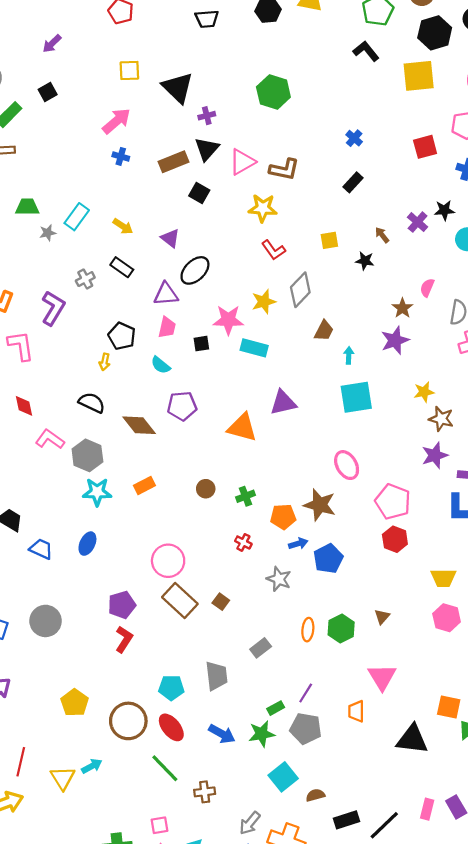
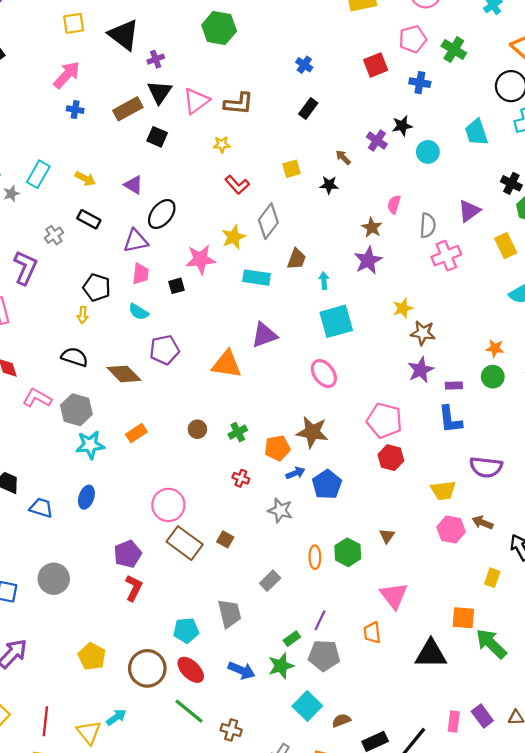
yellow star: (263, 208) -> (222, 144), size x0.6
cyan rectangle: (254, 348) -> (257, 278), moved
pink ellipse: (347, 465) -> (324, 374), moved
brown cross: (205, 792) -> (231, 730), turned 30

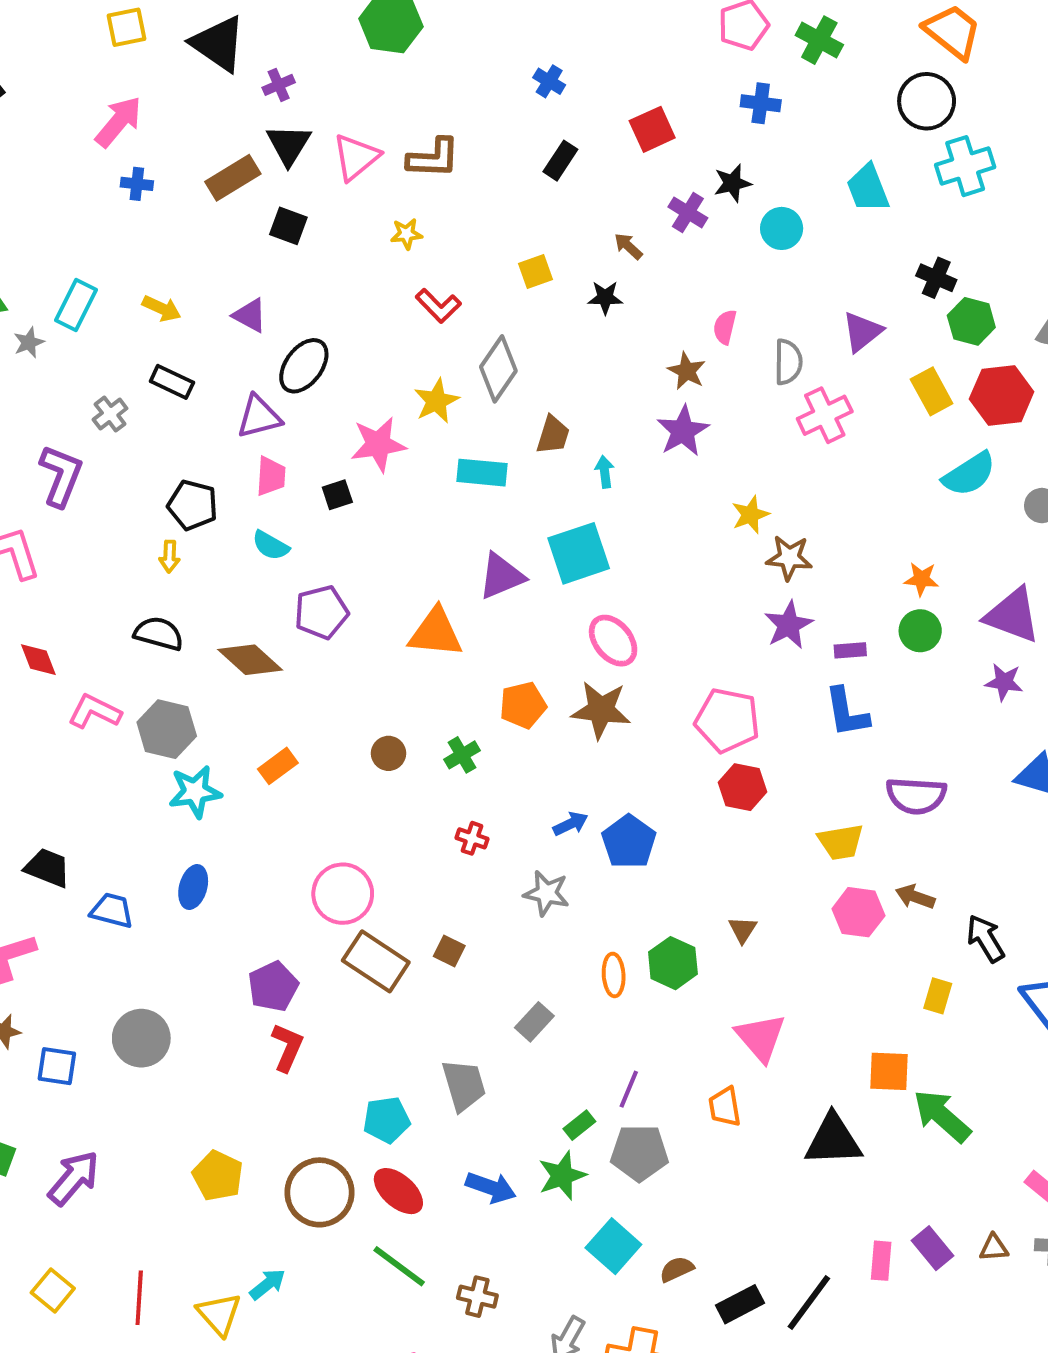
red square: (376, 65) -> (652, 129), moved
cyan square: (336, 321) -> (579, 553), moved
brown star: (312, 432) -> (601, 710), moved
orange pentagon: (277, 448) -> (523, 705), moved

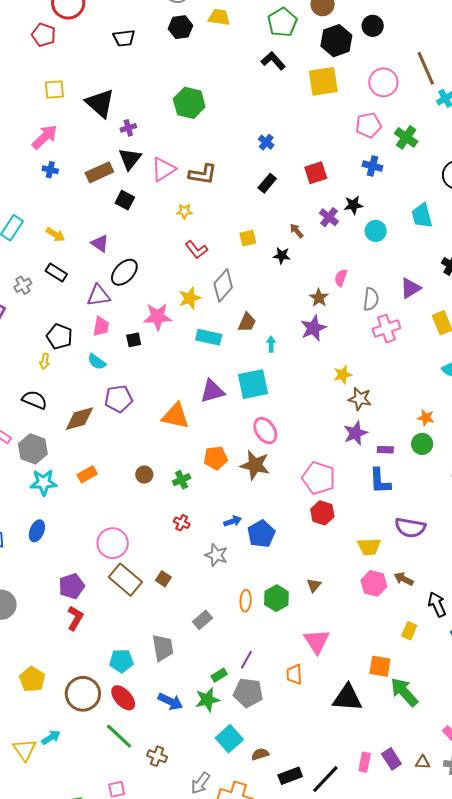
brown diamond: (250, 660) -> (79, 419), turned -64

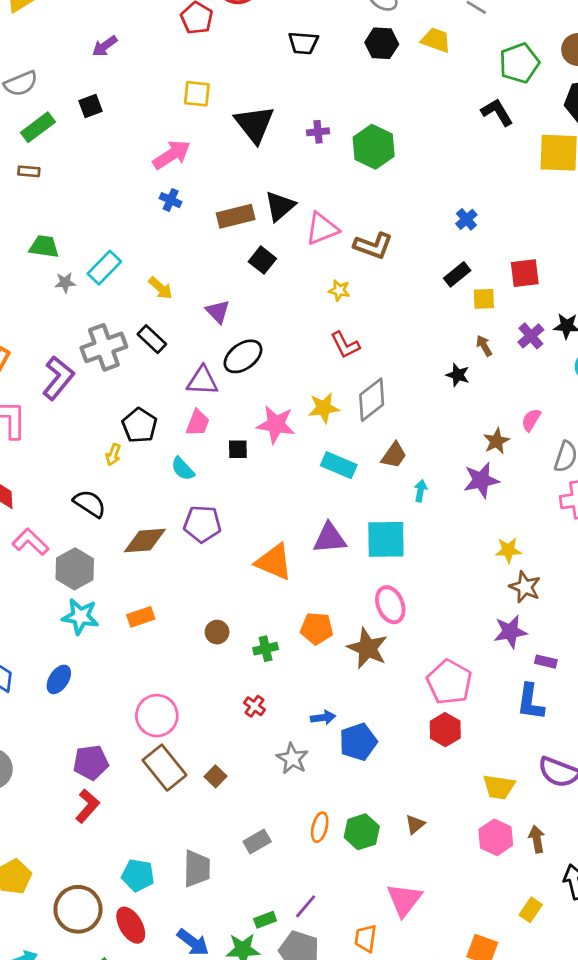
purple cross: (128, 128) -> (318, 132), moved
yellow square: (248, 238) -> (484, 299), moved
gray cross: (23, 285) -> (104, 347), size x1.8
brown arrow: (404, 579) -> (537, 839), turned 42

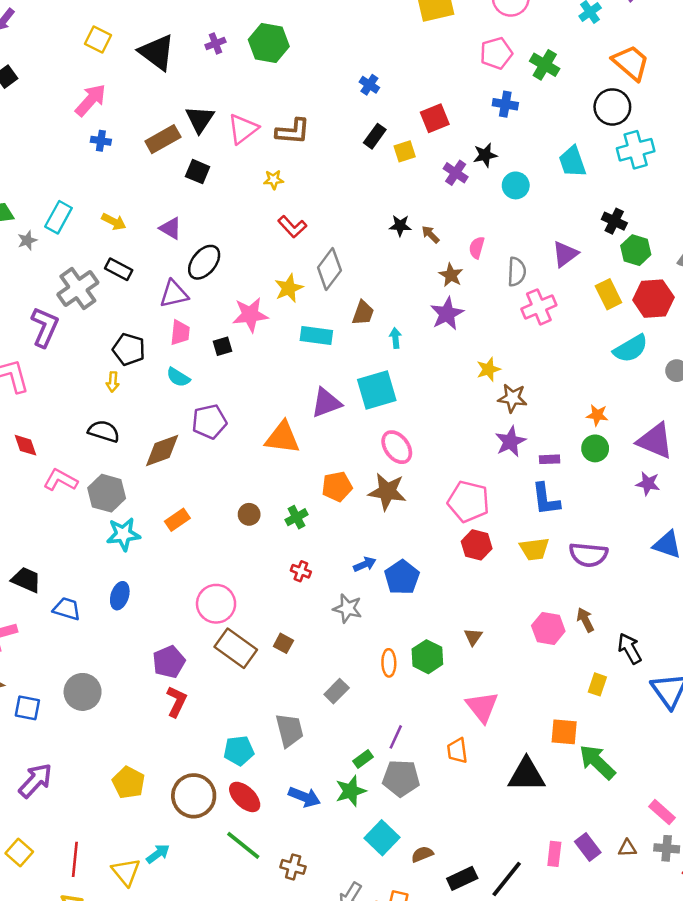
yellow square: (197, 94) -> (98, 39), turned 36
brown arrow: (484, 346) -> (431, 234), moved
yellow trapezoid: (499, 787) -> (534, 549), moved

